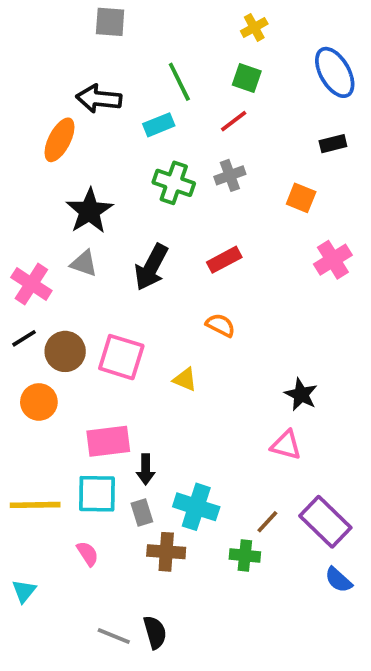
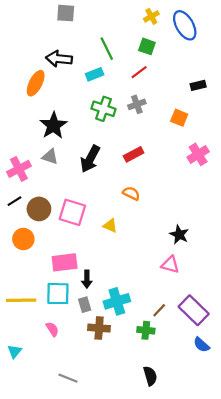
blue ellipse: (335, 72) -> (185, 25), moved
pink cross: (31, 284) -> (19, 169), turned 30
cyan cross: (196, 507) -> (117, 301), turned -35
black semicircle: (155, 632) -> (150, 376), moved

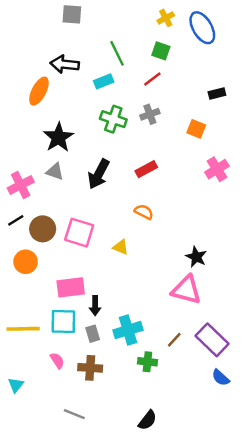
pink triangle: (170, 265) -> (186, 290), size x1.5
brown cross: (99, 328) -> (90, 368), moved
green cross: (146, 330) -> (147, 362), moved
black semicircle: (150, 376) -> (147, 420), moved, turned 54

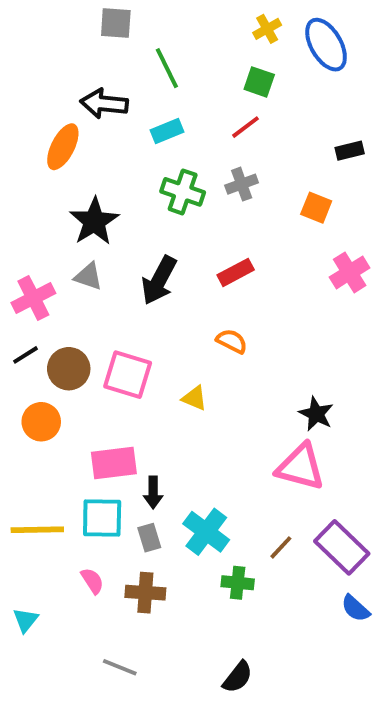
green line: (117, 53) -> (167, 68), moved
cyan cross: (128, 330) -> (206, 532), turned -36

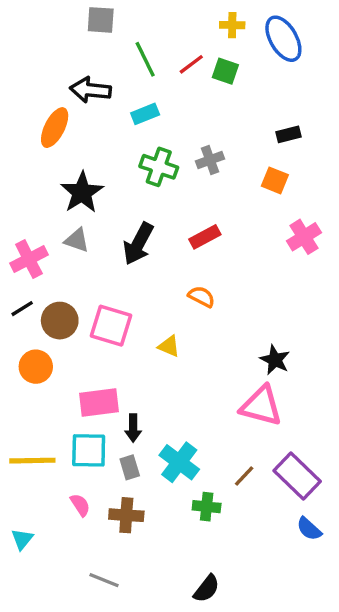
yellow cross: (267, 29) -> (232, 25), turned 30
red line: (245, 127) -> (191, 64), moved
black rectangle: (350, 151) -> (289, 134), moved

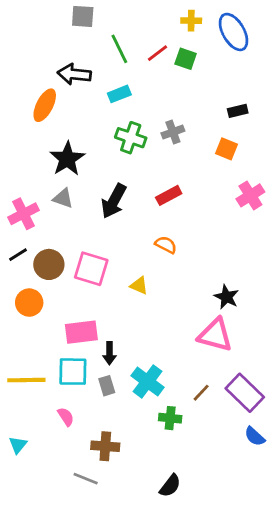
brown cross: (126, 515) -> (105, 446), moved

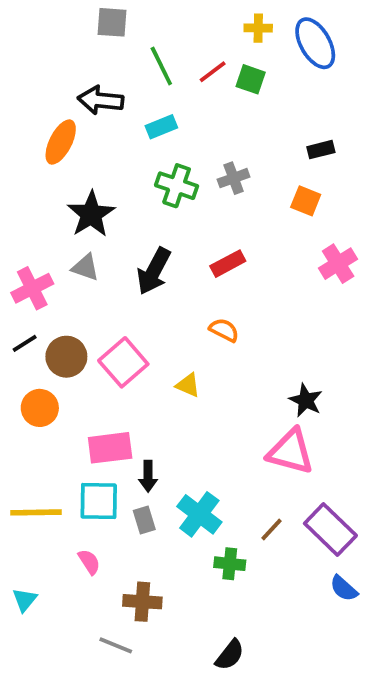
pink square: (91, 269) -> (123, 362), turned 32

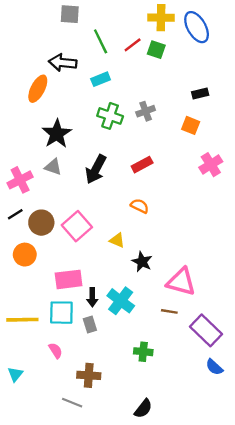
yellow cross: (258, 28) -> (161, 18), size x1.5
black star: (306, 400) -> (142, 262), moved
cyan cross: (199, 514) -> (121, 301), moved
brown line: (272, 530) -> (169, 311), moved, turned 56

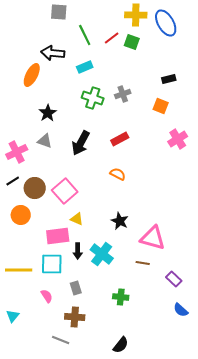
black star: (57, 134) -> (48, 113), size x0.7
yellow triangle: (117, 240) -> (77, 219), moved
gray rectangle: (90, 324) -> (76, 288), moved
purple rectangle: (206, 330) -> (174, 279), size x0.6

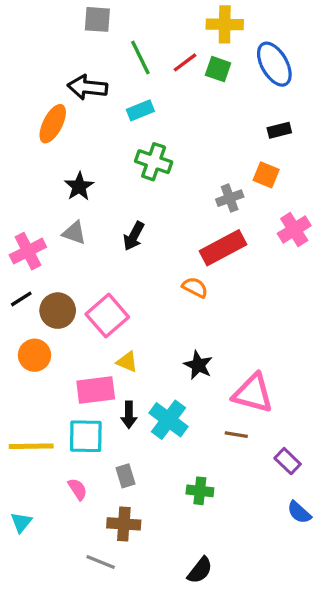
blue ellipse: (166, 23) -> (274, 64), moved
gray cross: (123, 94) -> (230, 198), moved
red rectangle: (120, 139) -> (223, 248), moved, size x1.5
black arrow: (81, 143) -> (134, 236), size x0.7

